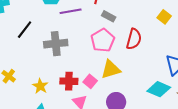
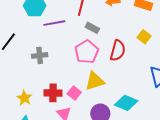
yellow square: (164, 17) -> (144, 37), moved
gray cross: (56, 44) -> (40, 55), size x0.7
cyan diamond: (159, 89) -> (126, 103), moved

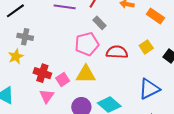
red semicircle: (118, 51) -> (117, 52), turned -120
gray cross: (40, 55) -> (25, 37), moved
yellow star: (24, 98) -> (16, 57), moved

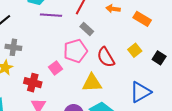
red semicircle: (117, 52) -> (106, 57), turned -120
yellow triangle: (86, 74) -> (92, 83), moved
pink square: (63, 80) -> (55, 68), moved

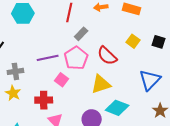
purple line: (51, 15) -> (48, 58), moved
gray rectangle: (87, 29) -> (81, 34), turned -72

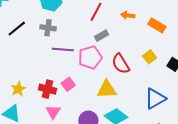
gray cross: (15, 71) -> (48, 28), moved
pink square: (62, 80) -> (68, 84), moved
yellow star: (13, 93) -> (18, 89), moved

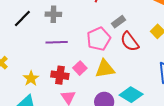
gray rectangle: (102, 36) -> (118, 22), moved
purple line: (63, 50) -> (57, 42), moved
yellow triangle: (107, 89) -> (105, 69), moved

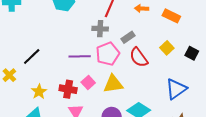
gray cross: (53, 14) -> (100, 29), moved
black line: (22, 19) -> (32, 57), moved
purple line: (57, 42) -> (80, 56), moved

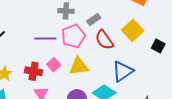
yellow square: (167, 48) -> (133, 30), size x1.5
black square: (192, 53) -> (158, 46), moved
blue triangle: (176, 89) -> (123, 71), moved

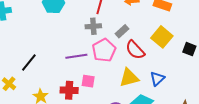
pink square: (54, 65) -> (88, 81), turned -32
yellow triangle: (79, 66) -> (129, 78), moved
blue triangle: (123, 71) -> (157, 79), size x0.7

